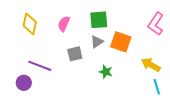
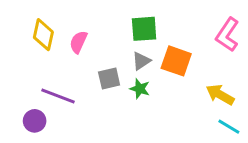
pink semicircle: (64, 24) -> (78, 42), moved
green star: (106, 72) -> (140, 89), moved
cyan line: (157, 87) -> (229, 127), turned -42

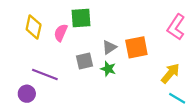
green square: (144, 29) -> (81, 18), moved
orange square: (176, 61) -> (136, 47), turned -30
yellow arrow: (220, 95) -> (170, 73), turned 100

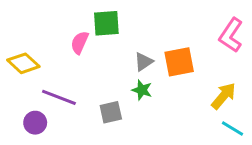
yellow diamond: (34, 27) -> (23, 63), moved, turned -60
gray square: (84, 61) -> (111, 112), moved

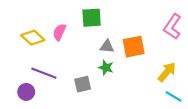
green square: (106, 23) -> (92, 18), moved
gray triangle: (143, 62) -> (107, 47), turned 40
yellow diamond: (23, 63) -> (33, 38), moved

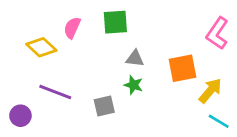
pink semicircle: (59, 32) -> (72, 28), moved
orange square: (134, 47) -> (182, 68), moved
purple circle: (26, 92) -> (20, 116), moved

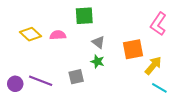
pink semicircle: (72, 28) -> (58, 35), moved, turned 63
gray triangle: (135, 58) -> (98, 42), turned 32
purple line: (55, 92) -> (41, 81), moved

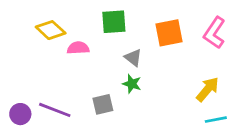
yellow diamond: (30, 34) -> (51, 30), moved
orange square: (133, 49) -> (169, 33), moved
cyan line: (159, 88) -> (216, 120), turned -42

